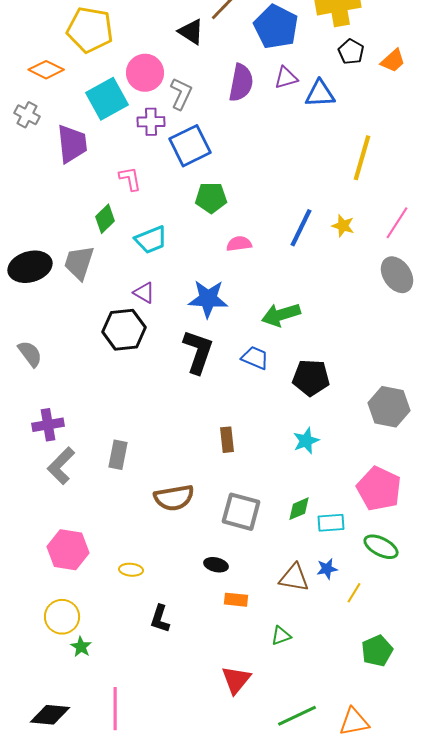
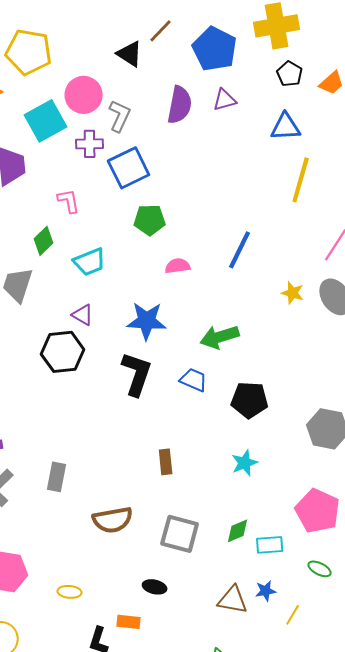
blue triangle: (320, 94) -> (286, 127), moved
yellow star: (343, 226) -> (293, 293), moved
green ellipse: (381, 547) -> (320, 569), size x0.7
orange rectangle: (236, 600) -> (129, 622), moved

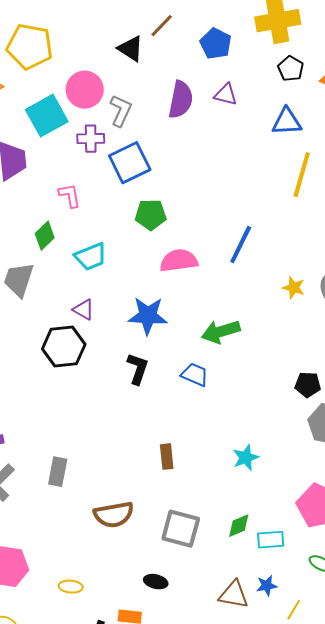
blue pentagon: (215, 49) -> (216, 44), size x0.7
purple triangle: (225, 100) -> (226, 95), turned 30
pink semicircle: (178, 266) -> (179, 261), size x1.5
black L-shape: (137, 374) -> (138, 369), size x0.7
black pentagon: (250, 400) -> (308, 385), moved, size x0.7

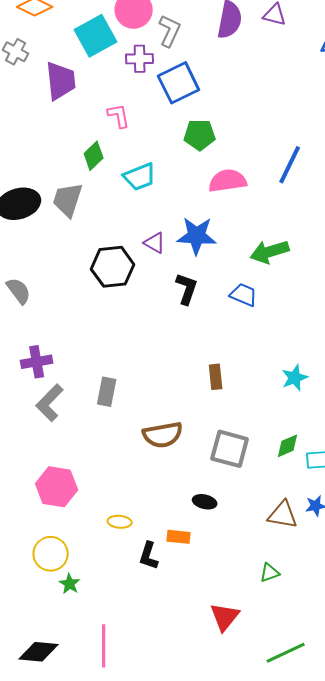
purple triangle: (84, 310) -> (155, 243), moved
yellow ellipse: (71, 587) -> (120, 522), moved

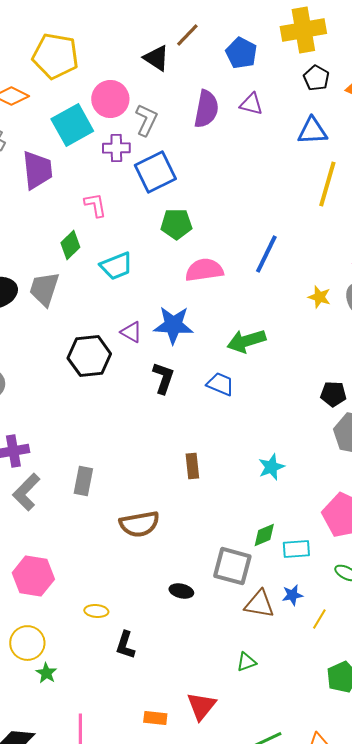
gray square: (230, 449) -> (232, 566), moved
orange rectangle: (179, 537) -> (155, 718), moved

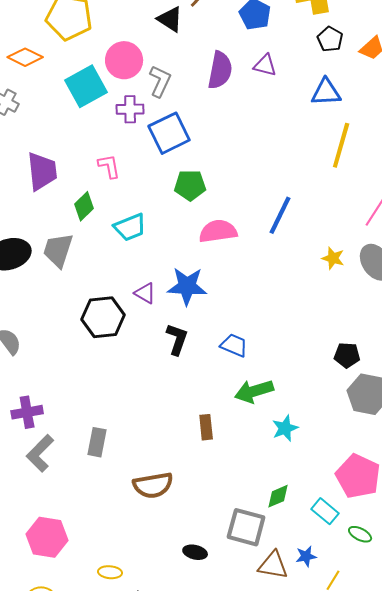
purple trapezoid: (37, 170) -> (42, 171), moved
green arrow: (246, 341) -> (254, 391), moved
cyan rectangle: (296, 549) -> (325, 511), moved, turned 44

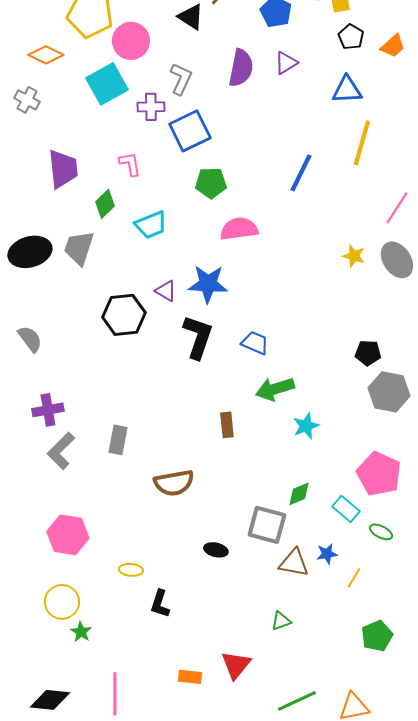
pink circle: (124, 60) -> (131, 41), moved
purple triangle: (265, 65) -> (286, 63), turned -45
blue line: (280, 215) -> (301, 173), moved
black L-shape: (177, 339) -> (198, 337), size x1.4

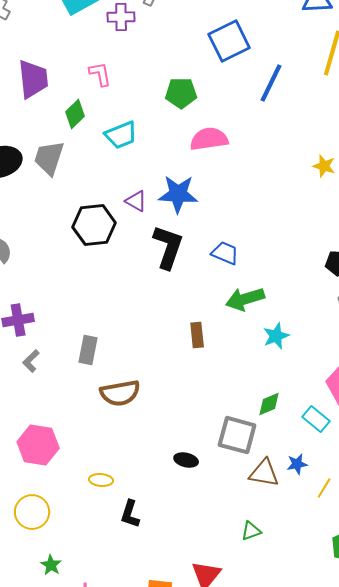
blue square: (190, 131) -> (229, 41), moved
gray L-shape: (61, 451) -> (31, 361), size x0.6
brown semicircle: (174, 483) -> (120, 393), moved
green star: (81, 632) -> (51, 565), moved

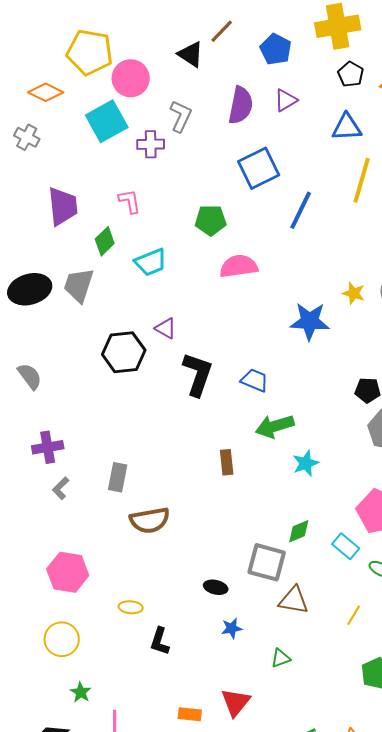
blue star: (178, 194) -> (310, 321), moved
blue star: (297, 464) -> (232, 628), moved

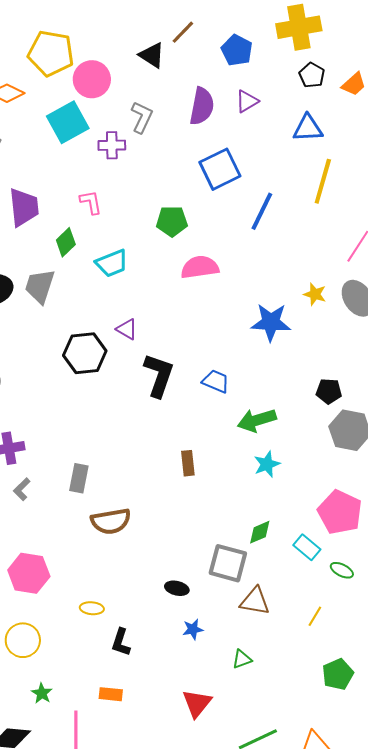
green arrow: (275, 426) -> (257, 420), moved
orange rectangle: (190, 714) -> (111, 694), moved

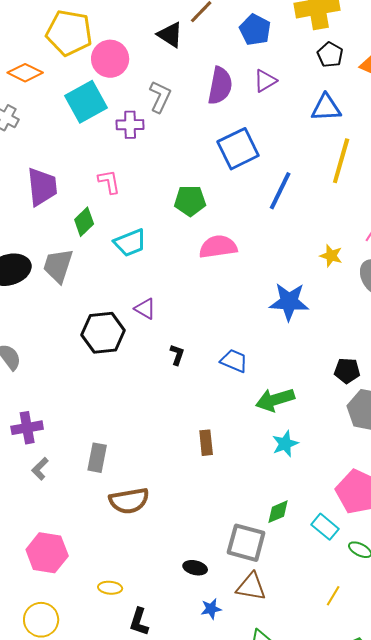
yellow star: (315, 294) -> (331, 256), moved
black L-shape: (159, 375) -> (177, 355), size x0.5
brown triangle: (255, 601) -> (251, 587), moved

